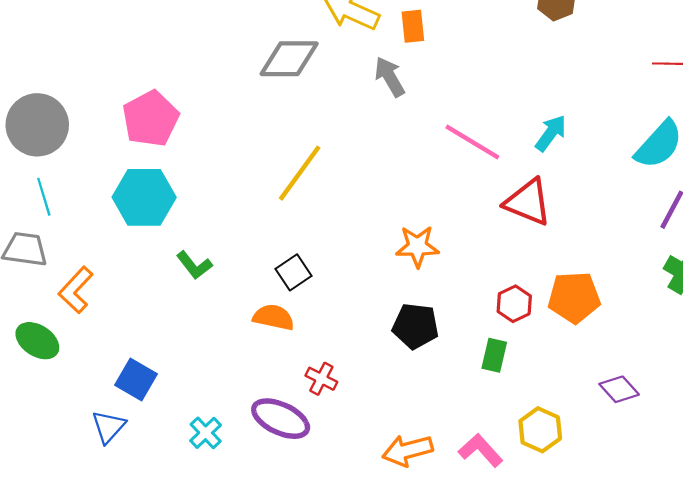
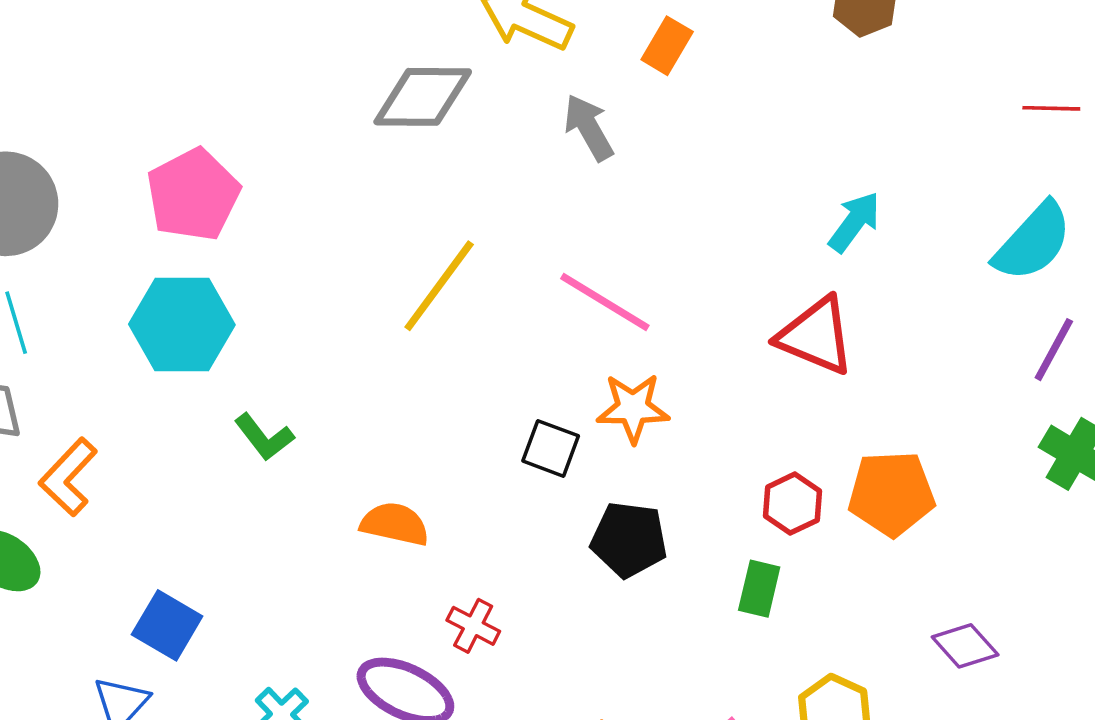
orange rectangle: (413, 26) -> (667, 46), moved, turned 36
pink line: (472, 142) -> (605, 302), moved
black square: (294, 272) -> (551, 448), moved, turned -36

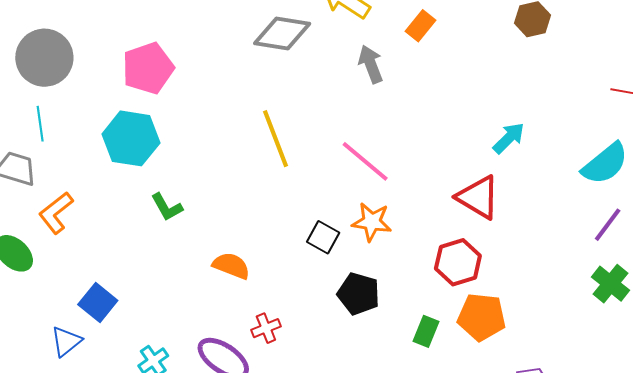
yellow line: (439, 286) -> (275, 139), turned -66
orange pentagon: (891, 494) -> (482, 317), moved
red hexagon: (793, 504) -> (458, 262), moved, size x1.4
red cross: (473, 626) -> (266, 328), turned 32

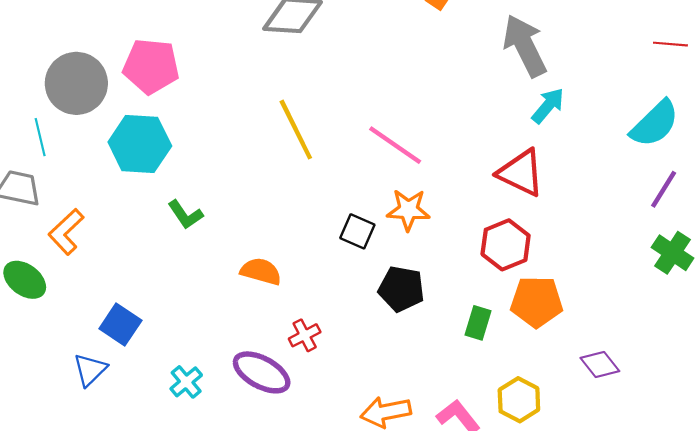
gray circle: (44, 58) -> (76, 83), moved
gray arrow: (371, 64) -> (525, 46), moved, size x1.5
pink pentagon: (148, 68) -> (151, 66), turned 30

